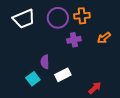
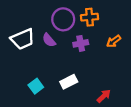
white trapezoid: (24, 19) -> (23, 39), moved
purple semicircle: (45, 62) -> (49, 40), moved, turned -40

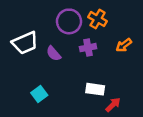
orange cross: (89, 17) -> (98, 19), turned 35
purple semicircle: (49, 40) -> (54, 54), moved
white rectangle: (69, 82) -> (95, 89), moved, turned 35

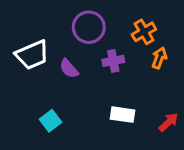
orange cross: (98, 19) -> (144, 32), moved, turned 30
orange arrow: (124, 45) -> (159, 58), turned 147
red arrow: (113, 105) -> (168, 122), moved

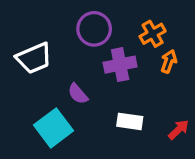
purple cross: (113, 61) -> (120, 65), size x1.4
purple semicircle: (69, 69) -> (78, 94), moved
cyan square: (50, 121) -> (53, 128), size x1.6

